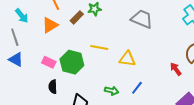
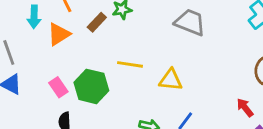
cyan arrow: (22, 16) -> (34, 17), moved, turned 42
pink rectangle: (49, 62) -> (58, 87), turned 32
red arrow: (176, 69) -> (245, 108), moved

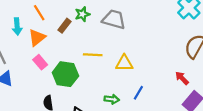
gray trapezoid: (190, 22) -> (114, 19), moved
pink rectangle: (58, 87) -> (40, 62), moved

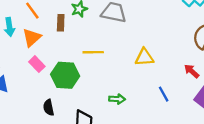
brown rectangle: (65, 26) -> (61, 23), turned -32
yellow triangle: (124, 63) -> (144, 57), moved
blue line: (138, 93) -> (164, 94), moved, turned -56

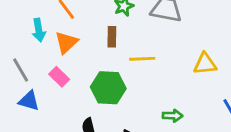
brown rectangle: (61, 23) -> (112, 37), moved
pink rectangle: (37, 64) -> (59, 77), moved

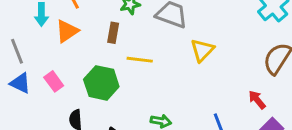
yellow triangle: (205, 64) -> (202, 50), moved, turned -50
pink rectangle: (59, 77) -> (54, 81), moved

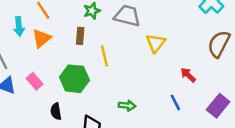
yellow line: (140, 60) -> (104, 56), turned 75
red arrow: (257, 100) -> (188, 75), moved

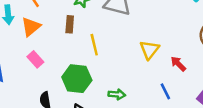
yellow triangle: (156, 43) -> (149, 50), moved
green hexagon: (74, 79) -> (77, 79), moved
pink rectangle: (35, 81) -> (35, 59), moved

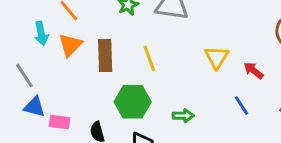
brown rectangle: (70, 24) -> (105, 55), moved, size x1.5
pink rectangle: (35, 59) -> (60, 122), moved, turned -35

